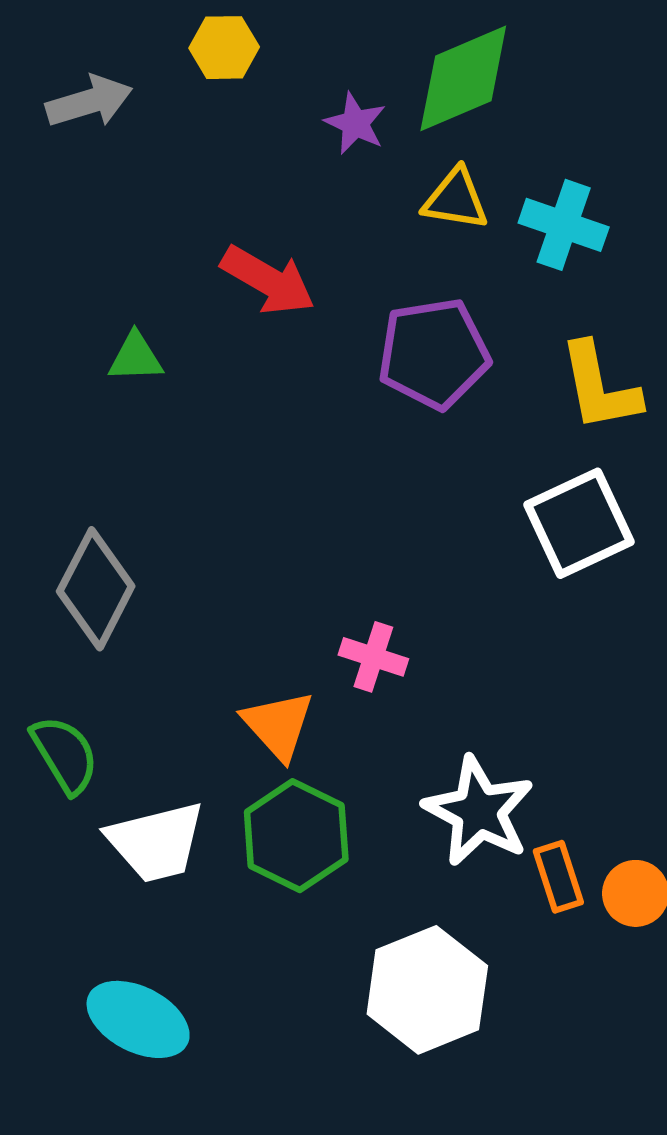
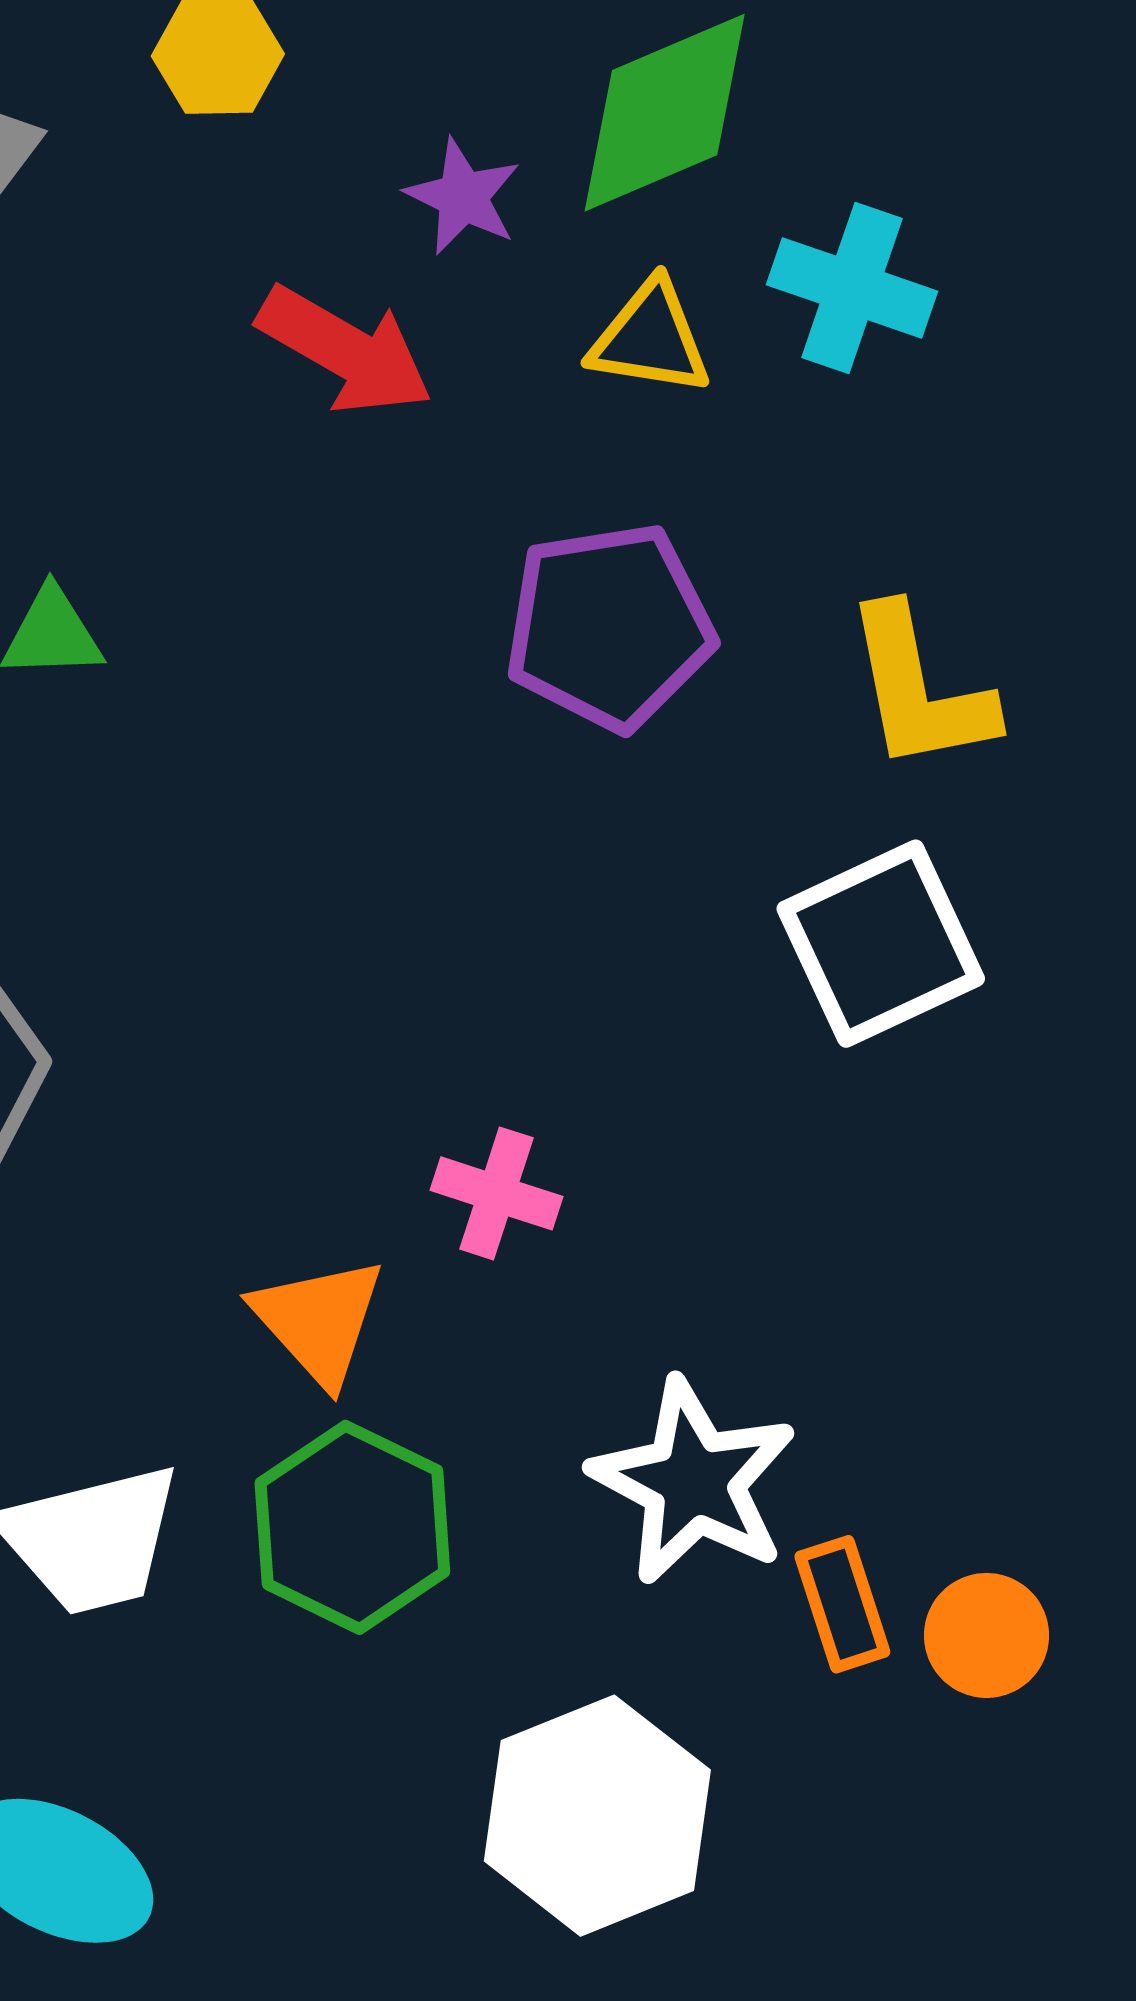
cyan cross: (564, 225) -> (852, 288), moved
red arrow: (268, 280) -> (345, 350), moved

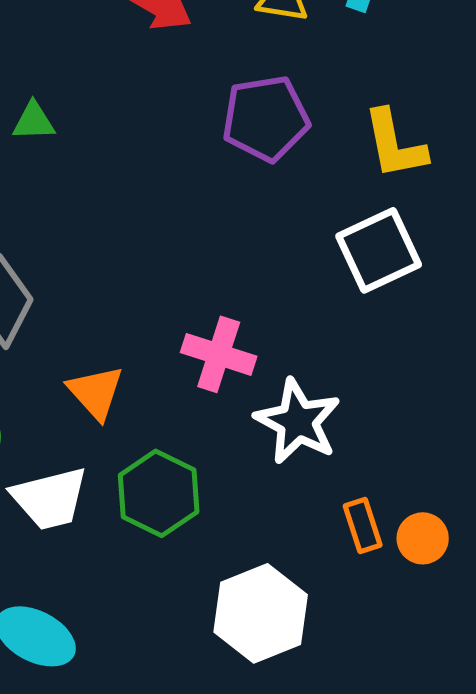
pink cross: (496, 1193) -> (219, 354), size x1.4
orange triangle: (319, 1321) -> (96, 392), moved
white star: (693, 1482) -> (298, 421), moved

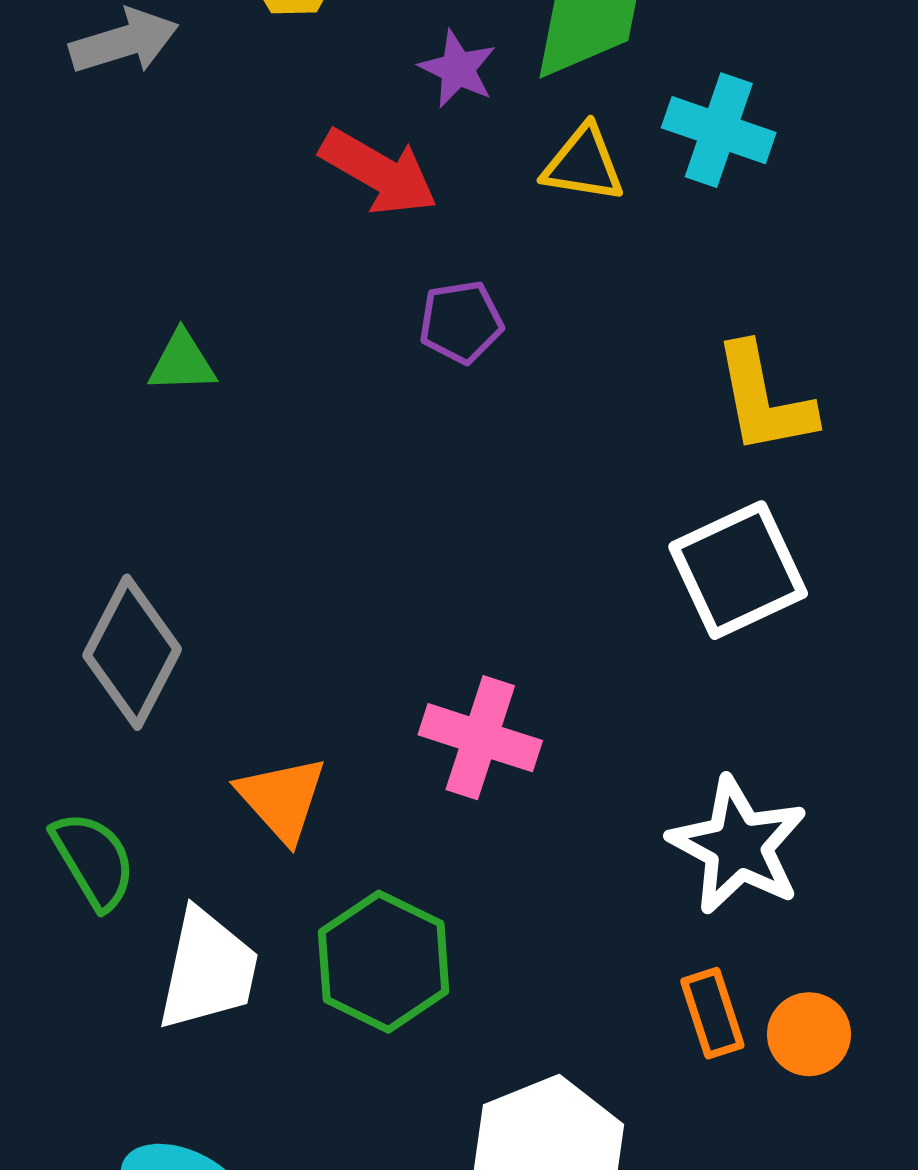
purple pentagon: (266, 118) -> (461, 322), moved, size x0.6
white star: (298, 421) -> (738, 846), moved
white trapezoid: (50, 498) -> (208, 970), turned -64

